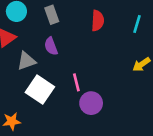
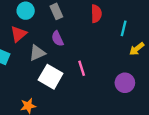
cyan line: (137, 24) -> (124, 28), moved
purple circle: (91, 103) -> (125, 83), moved

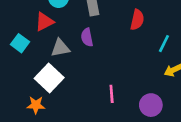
pink line: (82, 68) -> (112, 94), moved
white square: (51, 77) -> (49, 78), moved

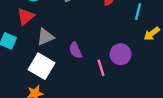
purple semicircle: (87, 37) -> (75, 50), moved
purple circle: (151, 105) -> (121, 54), moved

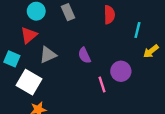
purple semicircle: (75, 50) -> (84, 55), moved
white square: (41, 66) -> (29, 82), moved

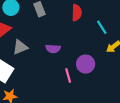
cyan line: (137, 30) -> (102, 27), turned -48
purple semicircle: (84, 55) -> (53, 49), turned -64

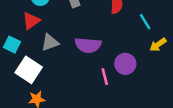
purple semicircle: (53, 49) -> (88, 45), size x1.5

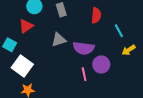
gray triangle: (50, 42) -> (59, 40), moved
purple semicircle: (88, 45) -> (84, 48), moved

